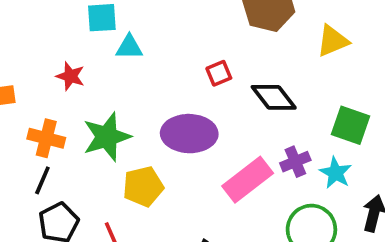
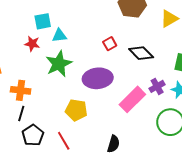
red star: (70, 76) -> (32, 44), moved
green star: (107, 137) -> (59, 64), moved
yellow pentagon: (143, 186) -> (76, 110), turned 30

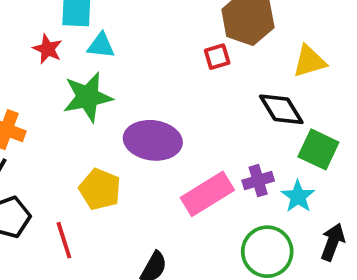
red square: (110, 44) -> (217, 57), moved
black diamond: (141, 53) -> (281, 109), moved

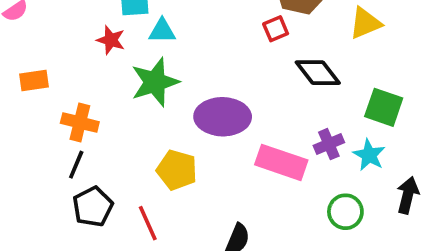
black diamond: (281, 109) -> (318, 73), moved
pink rectangle: (207, 194) -> (281, 162), turned 57
green circle: (267, 252) -> (345, 212), size x0.7

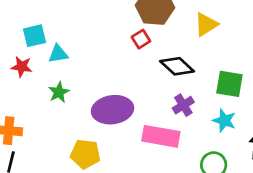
green star: (155, 82) -> (59, 92), size x0.6
purple cross: (329, 144) -> (183, 105), moved

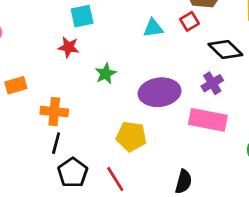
cyan triangle: (58, 54) -> (153, 28), moved
purple cross: (183, 105) -> (212, 83), moved

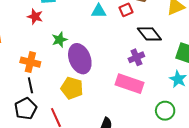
purple ellipse: (160, 92) -> (80, 59), moved, turned 68
orange cross: (54, 112) -> (30, 62), moved
black line: (56, 143) -> (30, 85), moved, turned -35

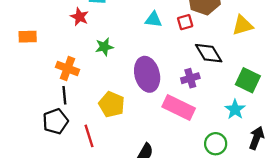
purple ellipse: (80, 59) -> (147, 74), moved

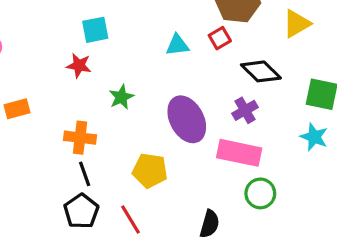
green circle: (216, 144) -> (260, 193), moved

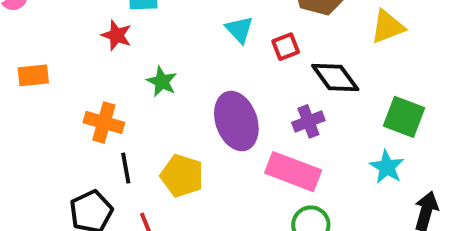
red square: (220, 38) -> (286, 47), moved
cyan triangle: (177, 45) -> (239, 30), turned 45
green star: (121, 97) -> (162, 82), turned -30
black line: (85, 174) -> (126, 168), moved

